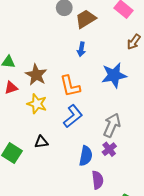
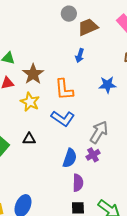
blue star: (114, 75) -> (108, 85), size x0.7
blue L-shape: (73, 116) -> (63, 118), turned 65

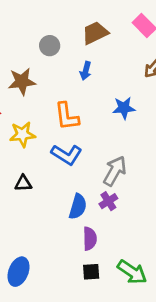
gray circle: (69, 14) -> (50, 46), moved
brown star: (33, 74) -> (22, 82), moved, turned 30
yellow star: (30, 102) -> (22, 134), turned -30

